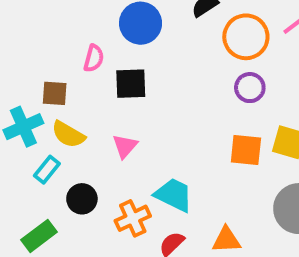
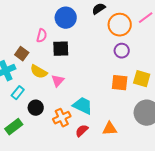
brown square: (55, 93) -> (22, 54), turned 32
yellow semicircle: (68, 134) -> (39, 72), moved

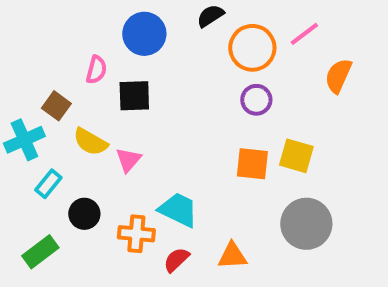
orange cross: (62, 118) -> (136, 234), turned 30

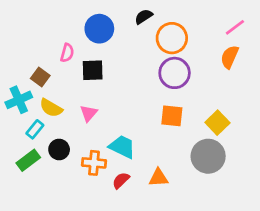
pink line: (304, 34) -> (235, 27), moved
purple circle: (256, 100) -> (175, 73), size x1.5
yellow semicircle: (90, 142) -> (51, 108), moved
yellow square: (296, 156) -> (217, 123), moved, turned 30
green rectangle: (40, 252) -> (28, 160), moved

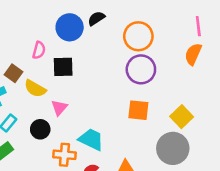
black semicircle: (144, 17) -> (96, 18), moved
pink line: (235, 27) -> (198, 26), turned -60
yellow semicircle: (51, 108) -> (35, 89), moved
black circle: (59, 149) -> (40, 129), moved

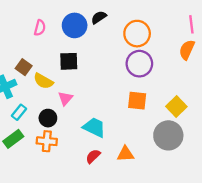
pink semicircle: (39, 50) -> (40, 28), moved
orange cross: (64, 155) -> (47, 141), moved

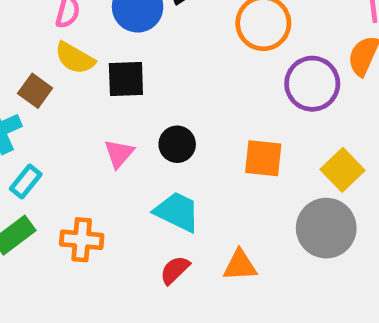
purple circle: (139, 64) -> (312, 84), moved
yellow semicircle: (43, 81) -> (75, 58), moved
black circle: (48, 118) -> (177, 144), moved

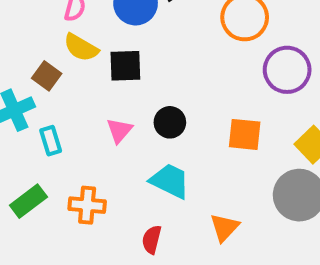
cyan rectangle: (26, 182) -> (51, 141), moved, turned -56
orange triangle: (240, 265) -> (224, 227), turned -44
red semicircle: (175, 270) -> (152, 240), moved, turned -32

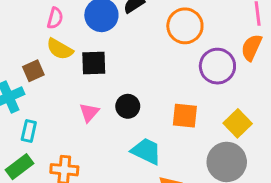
brown square: (47, 76) -> (33, 71), turned 30
cyan rectangle: (51, 141) -> (29, 131), moved, turned 30
cyan trapezoid: (170, 181) -> (146, 151), moved

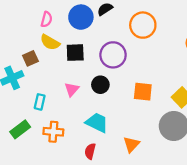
purple circle: (217, 66) -> (113, 55), moved
cyan rectangle: (29, 131) -> (40, 102), moved
cyan trapezoid: (146, 151) -> (97, 123), moved

